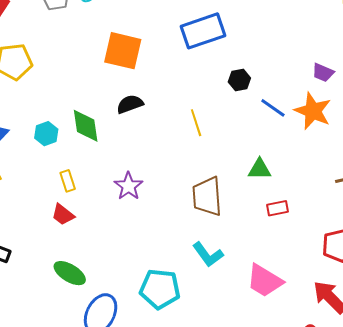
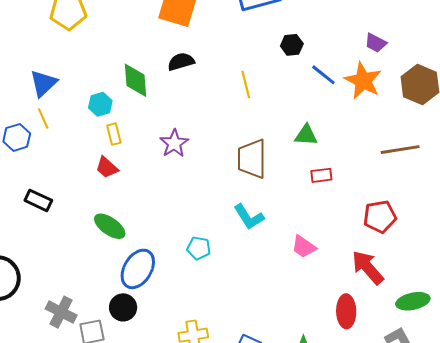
cyan hexagon: (46, 134) -> (100, 104), moved
pink trapezoid: (265, 281) -> (304, 247), size x0.7
cyan pentagon: (160, 289) -> (199, 248), size x0.6

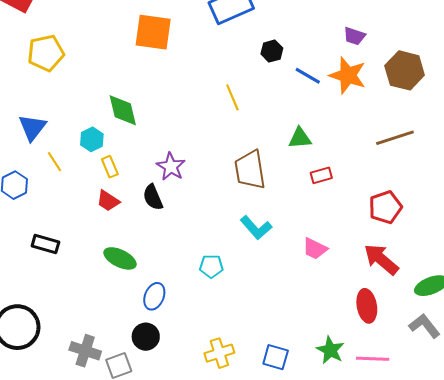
black semicircle: (181, 62) -> (153, 197), moved, turned -88
yellow line: (43, 118) -> (55, 162), moved
blue ellipse: (138, 269) -> (154, 296), size x0.7

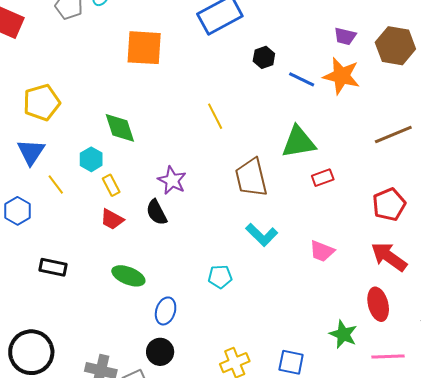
yellow pentagon: (46, 53) -> (42, 102), moved
brown hexagon: (405, 70) -> (395, 46), moved
yellow line: (232, 97) -> (215, 116), moved
green triangle: (300, 138) -> (299, 142), size x1.5
green star: (330, 350) -> (343, 334), moved

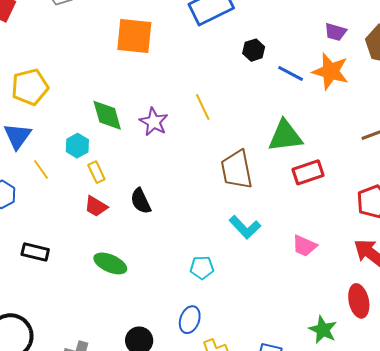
red rectangle: (323, 178) -> (308, 172), size x1.4
purple star: (172, 180) -> (154, 122), moved
blue ellipse: (166, 311) -> (190, 320), moved

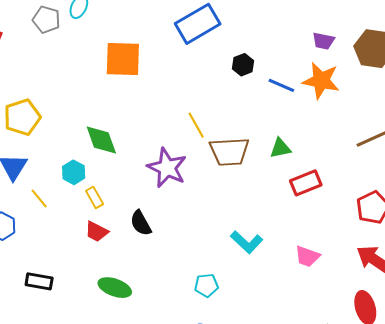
purple star: (154, 122) -> (167, 168), moved, size x1.4
green triangle: (285, 136) -> (280, 148), size x0.6
brown trapezoid: (237, 170) -> (229, 152), moved, turned -78

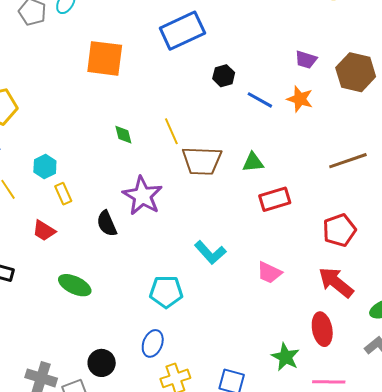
orange star: (321, 81) -> (300, 99), size x0.7
green diamond: (101, 140) -> (123, 135), moved, size x0.6
purple star: (167, 168) -> (142, 196), moved
red trapezoid: (97, 232) -> (44, 231), moved
cyan pentagon: (206, 285) -> (166, 292), size x1.4

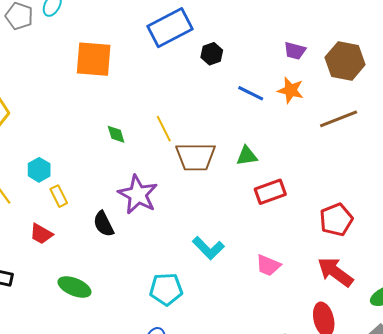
black hexagon: (224, 76) -> (212, 54), moved
brown line: (348, 161) -> (339, 119), moved

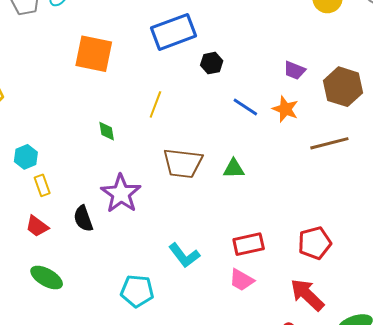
yellow line: (164, 129) -> (155, 104), moved, turned 40
red rectangle: (270, 192) -> (249, 244), moved
red trapezoid: (41, 234) -> (37, 226), moved

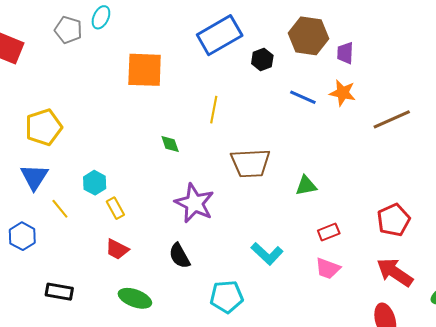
purple trapezoid: (294, 70) -> (345, 53), turned 80
brown hexagon: (343, 87) -> (308, 36), moved
green triangle: (234, 169) -> (306, 186), moved
black semicircle: (83, 219) -> (179, 256), moved
red rectangle: (249, 244) -> (329, 232), size x0.7

